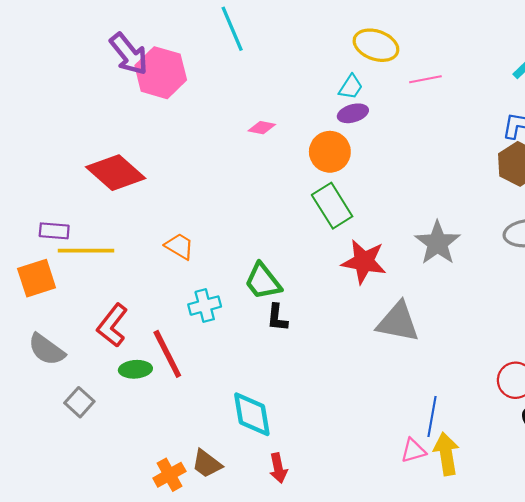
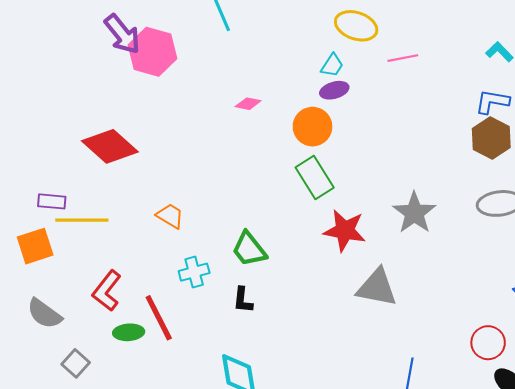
black L-shape: (277, 318) -> (243, 300), moved

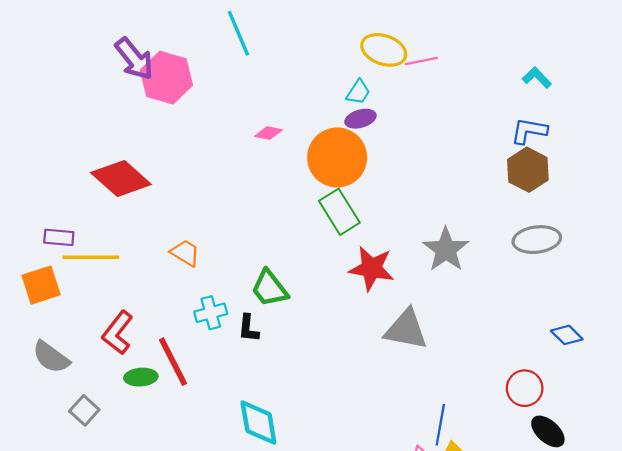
pink line: (403, 58) -> (421, 61), moved
orange circle: (312, 127) -> (337, 157), size x1.4
black L-shape: (243, 300) -> (248, 328), moved

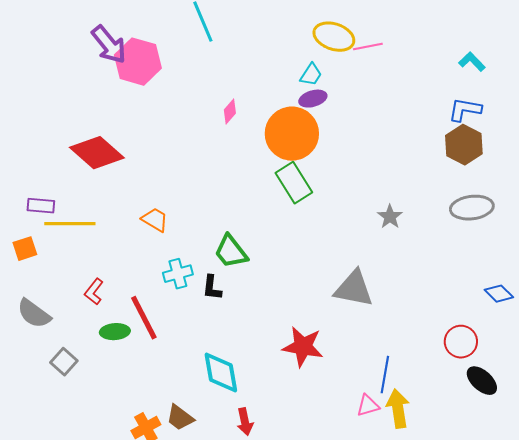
pink diamond: (268, 133) -> (230, 112), turned -60
gray star: (446, 250) -> (390, 217), size x0.6
red star: (372, 268) -> (303, 347), moved
orange square: (41, 285) -> (25, 249), size x0.7
red L-shape: (118, 333) -> (94, 292), size x0.7

